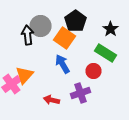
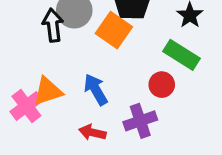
blue arrow: (62, 64) -> (96, 90), moved
orange triangle: (24, 75) -> (48, 91), turned 30

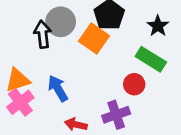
blue arrow: (96, 90) -> (58, 88), moved
orange triangle: (48, 91) -> (18, 80), moved

